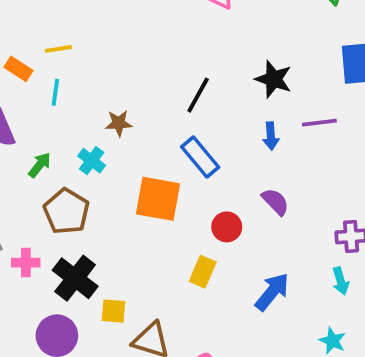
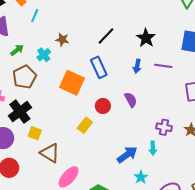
blue arrow: (272, 292) -> (127, 155), moved

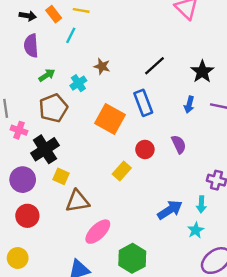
brown triangle: (50, 153) -> (77, 201), turned -45
cyan star: (141, 177) -> (196, 230), moved

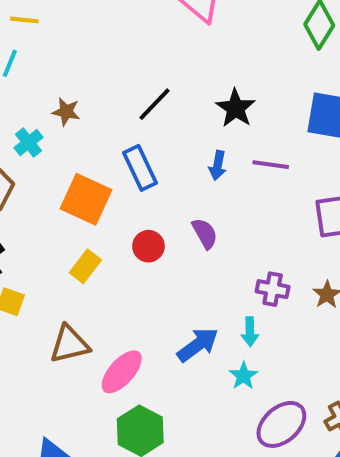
yellow rectangle: (122, 171) -> (85, 266), moved
brown triangle: (77, 201) -> (69, 344), moved
pink ellipse: (98, 232) -> (122, 372), moved

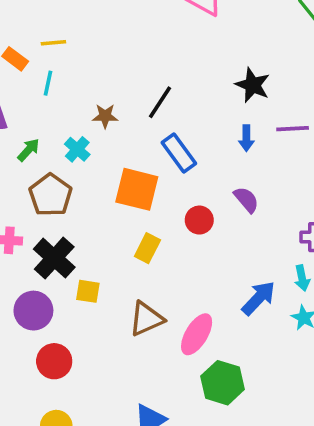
black line: (155, 104) -> (160, 102), moved

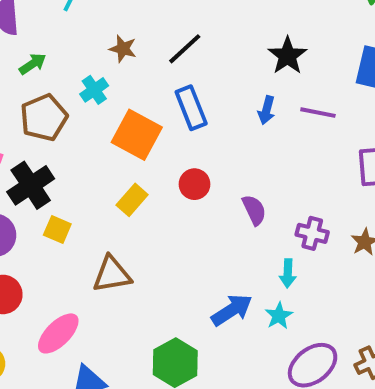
cyan cross: (77, 149) -> (94, 90), moved
purple semicircle: (246, 200) -> (254, 210), moved
blue arrow: (259, 298) -> (232, 310), moved
pink ellipse: (197, 334) -> (58, 333), moved

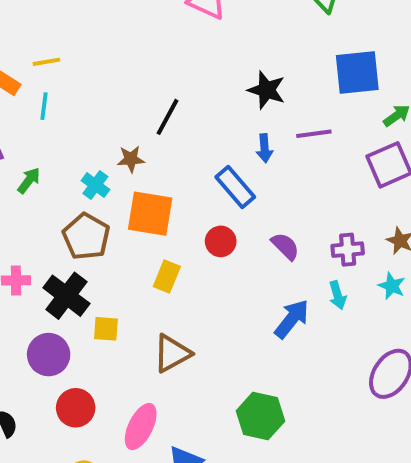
brown star: (123, 49) -> (131, 159), moved
blue rectangle: (191, 108) -> (235, 187), moved
brown pentagon: (44, 118) -> (86, 236), moved
blue arrow: (232, 310) -> (292, 319), moved
cyan star: (279, 316) -> (392, 286), moved

